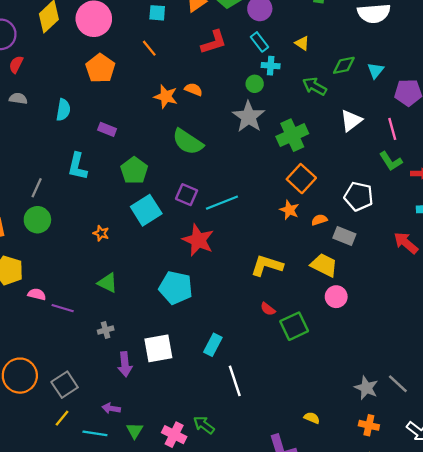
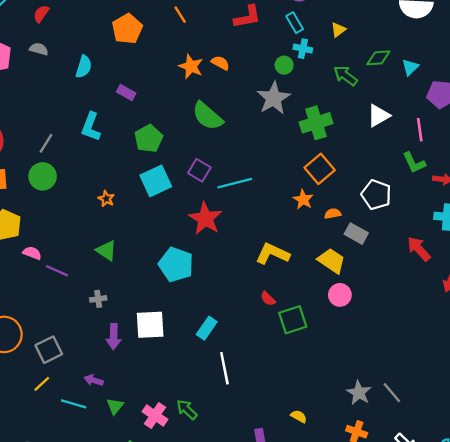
yellow triangle: (302, 43) -> (338, 30), turned 42

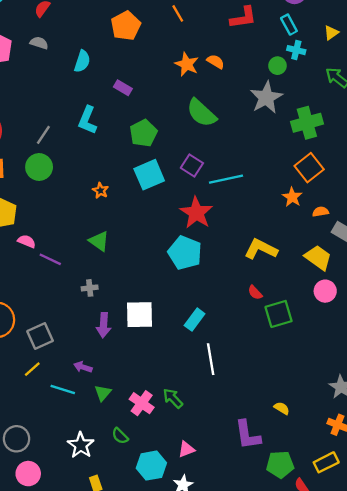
cyan pentagon: (176, 265) -> (185, 253), moved

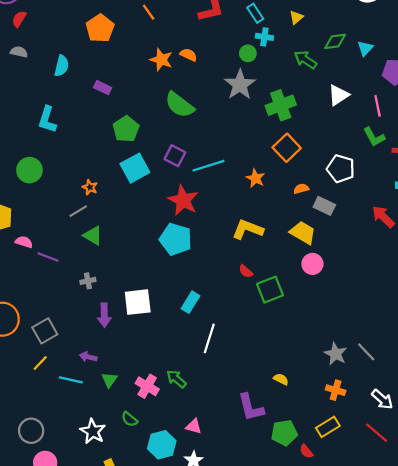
cyan L-shape: (87, 120) -> (47, 120), moved
gray line: (43, 135) -> (78, 211), moved, turned 30
orange star: (292, 197) -> (255, 178), moved
white line: (211, 359) -> (209, 338), turned 32
pink triangle: (186, 449) -> (194, 426), turned 42

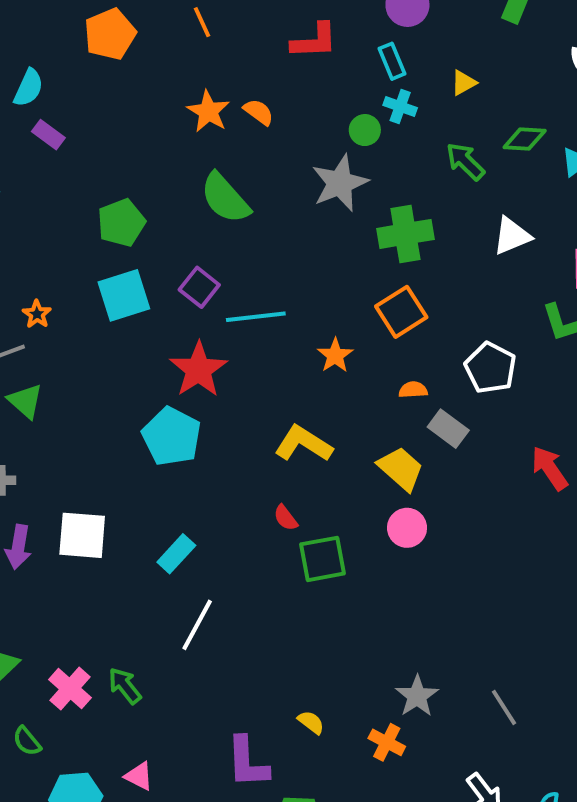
purple rectangle: (103, 88) -> (48, 135), moved
gray line: (366, 352) -> (504, 707), moved
orange cross: (336, 390) -> (387, 742), moved

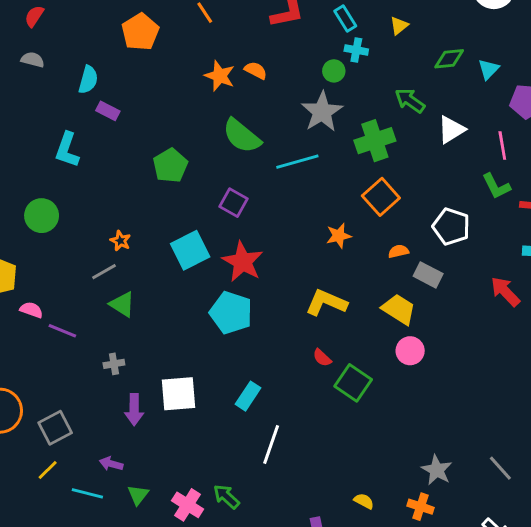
green arrow: (465, 161) -> (410, 101), moved
cyan square: (124, 295) -> (190, 250), moved
cyan line: (256, 317) -> (297, 162), moved
orange star: (335, 355) -> (339, 236), turned 30
green square: (322, 559) -> (353, 383), turned -36

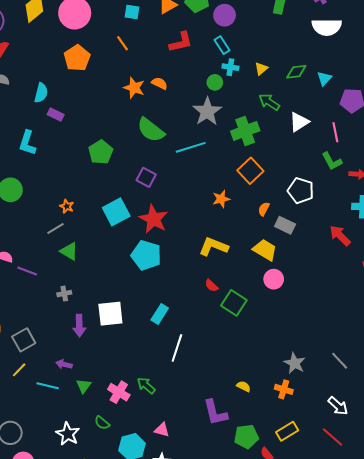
yellow triangle: (399, 26) -> (261, 69), moved
orange semicircle: (398, 251) -> (264, 209), turned -48

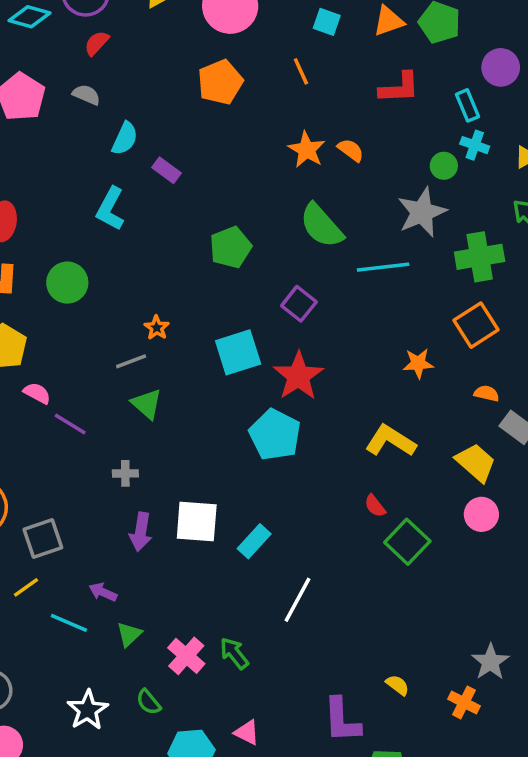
purple circle: (225, 15) -> (501, 67), moved
cyan semicircle: (41, 93) -> (125, 138), moved
orange semicircle: (264, 209) -> (487, 393), turned 64
cyan rectangle: (160, 314) -> (254, 541), moved

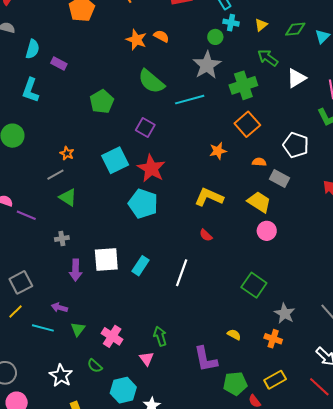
green square: (407, 542) -> (254, 285), moved
white line: (298, 600) -> (182, 273), moved
green arrow: (234, 653) -> (160, 336), moved, turned 30
pink triangle: (247, 732) -> (147, 359), moved, turned 35

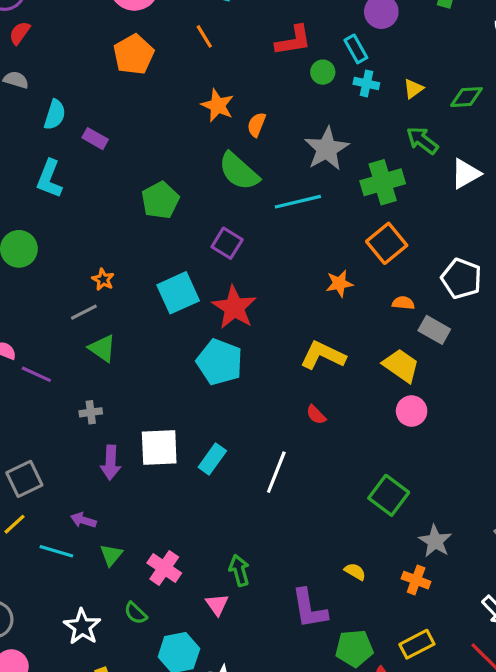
orange semicircle: (161, 36) -> (256, 125), moved, turned -98
green circle: (215, 37) -> (323, 72), moved

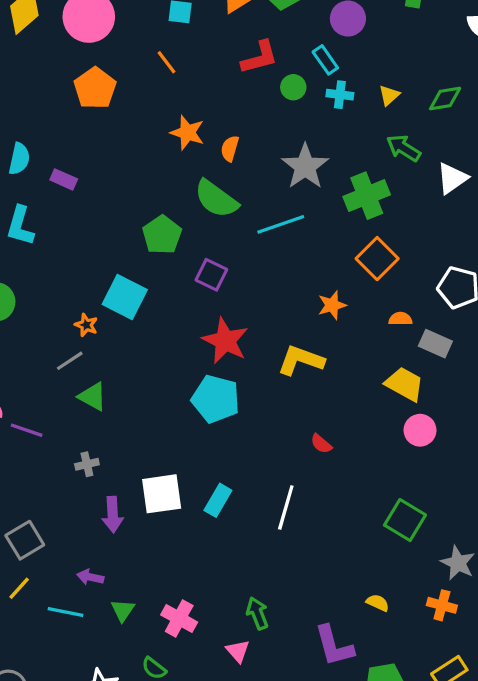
green pentagon: (160, 200) -> (162, 235), moved
cyan square: (178, 293) -> (125, 297), moved, turned -33
yellow L-shape: (323, 355) -> (301, 360), moved

